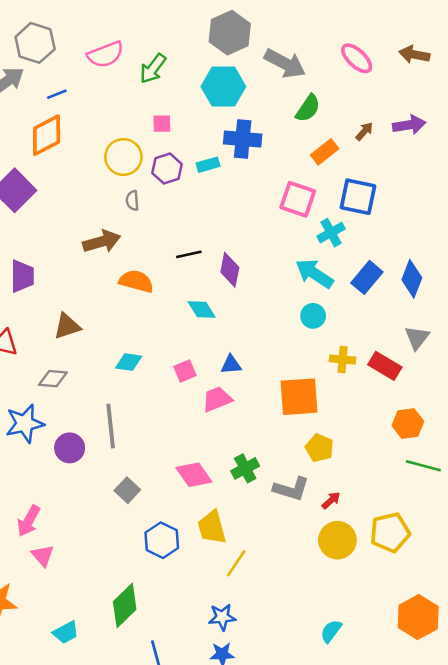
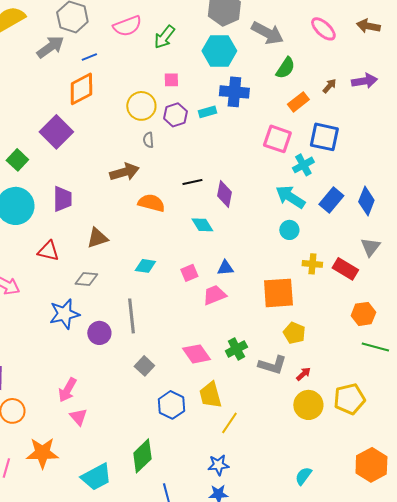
cyan trapezoid: (66, 632) -> (96, 477), size x1.5

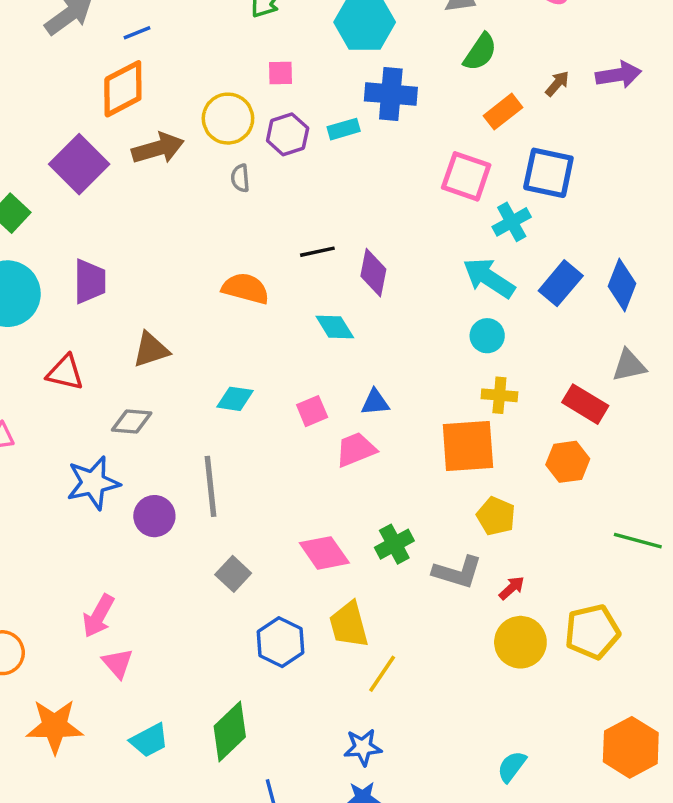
brown arrow: (124, 172) -> (158, 148), moved
gray triangle: (370, 247) -> (629, 365), turned 40
yellow cross: (312, 264) -> (499, 395), moved
orange hexagon: (363, 314) -> (568, 462), moved
cyan trapezoid: (96, 477) -> (149, 740), moved, size x0.7

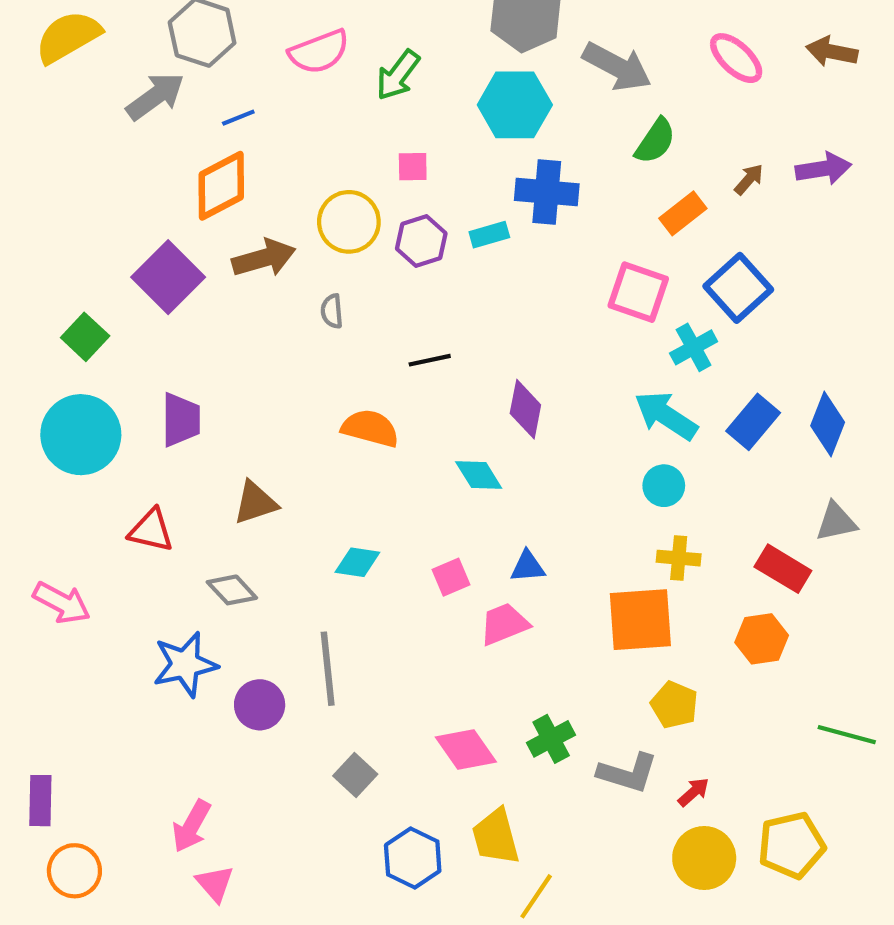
blue square: (548, 173) -> (738, 288), turned 36
gray semicircle: (240, 178) -> (332, 311), moved
black line: (317, 252) -> (430, 360), moved
gray diamond: (132, 422) -> (232, 590), turned 42

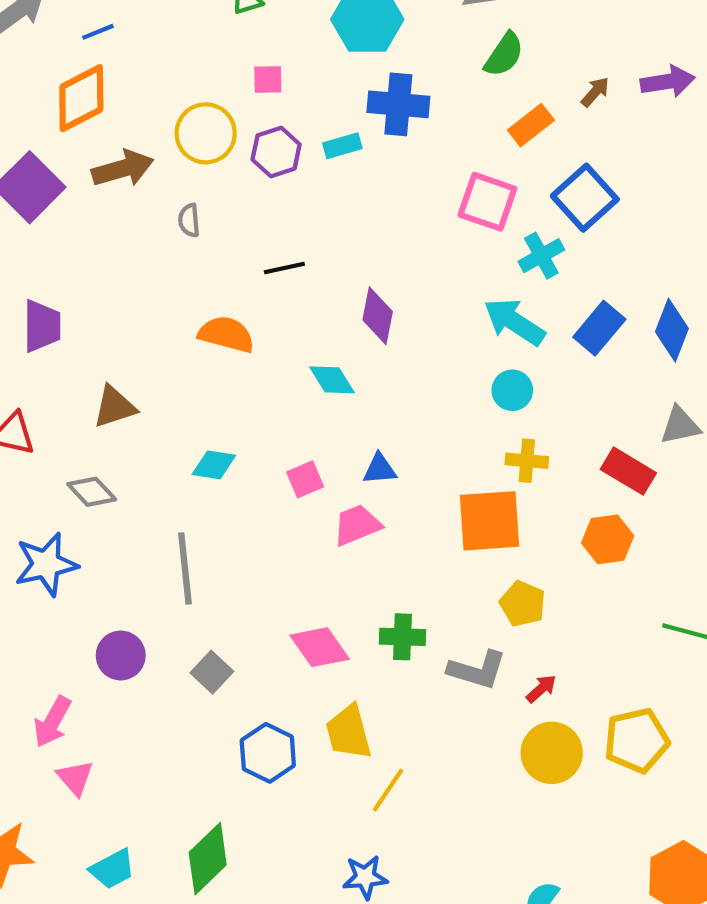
purple circle: (260, 705) -> (121, 655), moved
green cross: (551, 739) -> (402, 637), turned 30

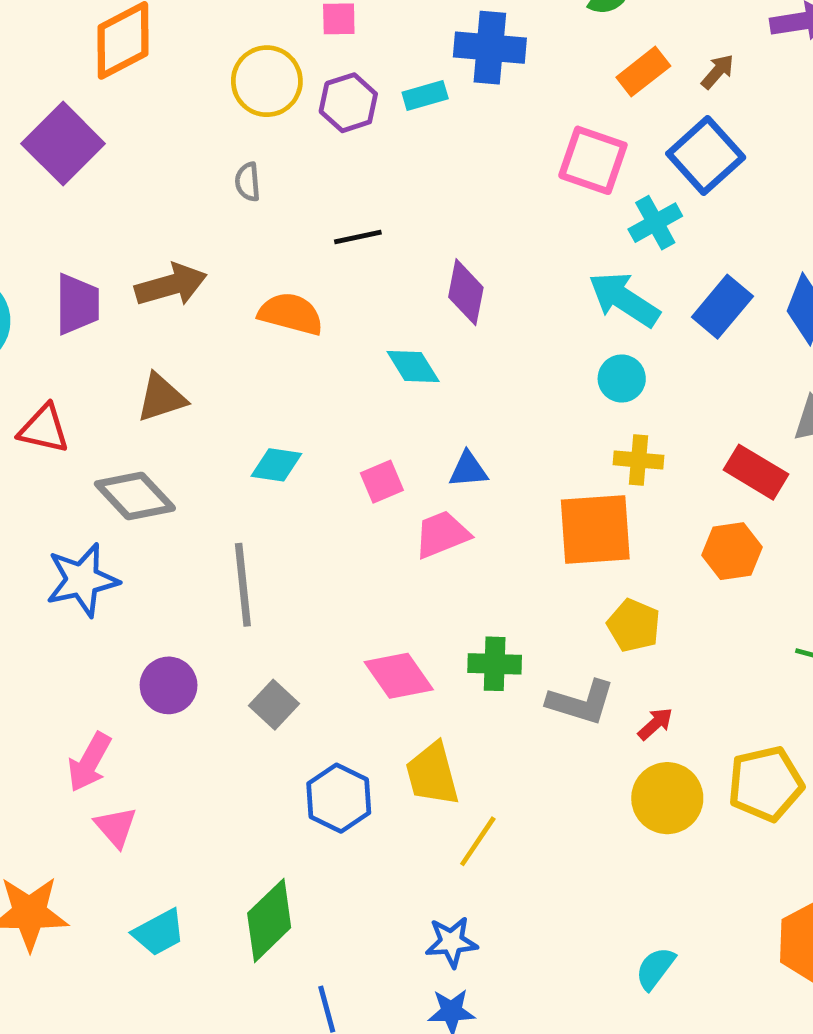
brown arrow: (595, 92) -> (718, 72), moved
brown arrow: (123, 169) -> (171, 285), moved
gray diamond: (92, 492) -> (135, 496), size x1.4

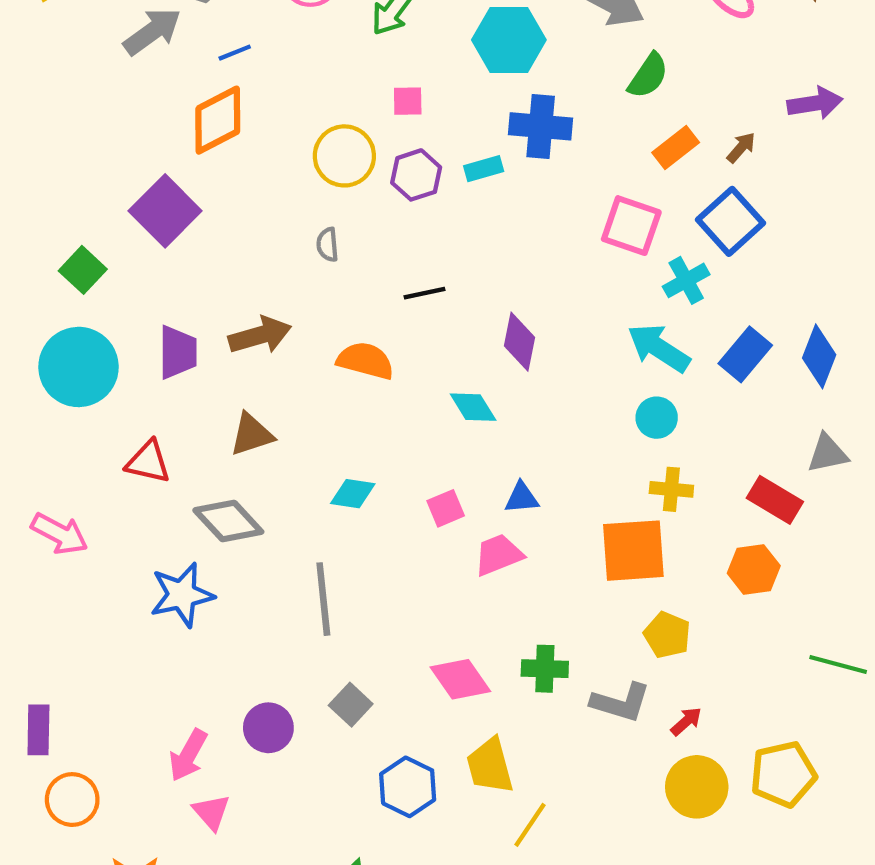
purple circle: (169, 685) -> (268, 728), moved

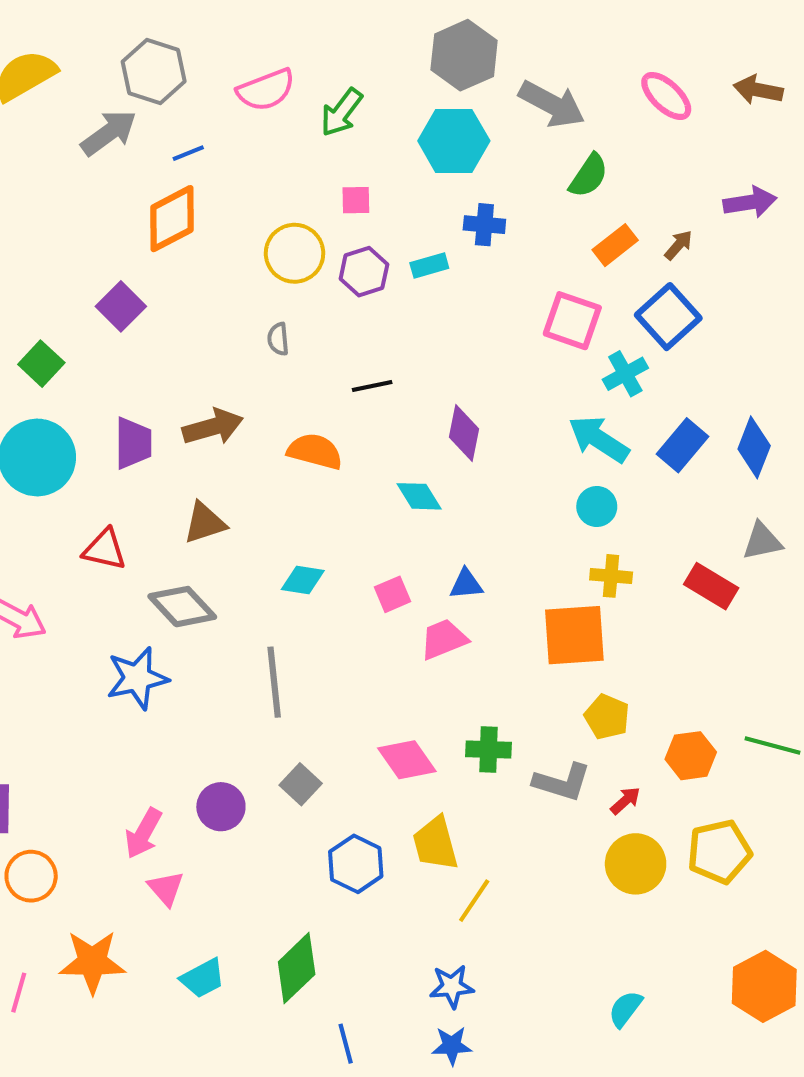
blue cross: (541, 126) -> (484, 225), size x0.7
purple square: (165, 211) -> (121, 306), size x0.7
orange hexagon: (754, 570) -> (691, 756), moved

